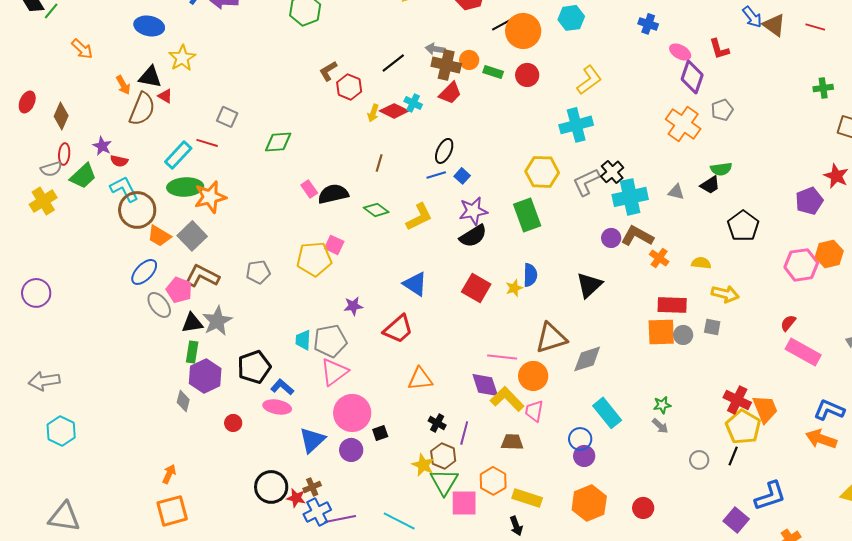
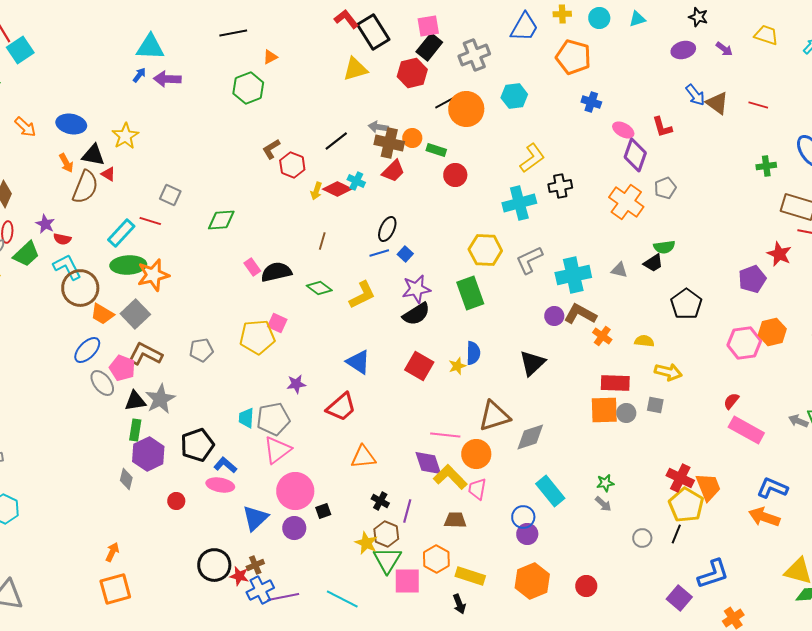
blue ellipse: (149, 26) -> (71, 124), moved
red circle: (527, 75) -> (455, 175), moved
black cross: (612, 172) -> (560, 186), moved, turned 30

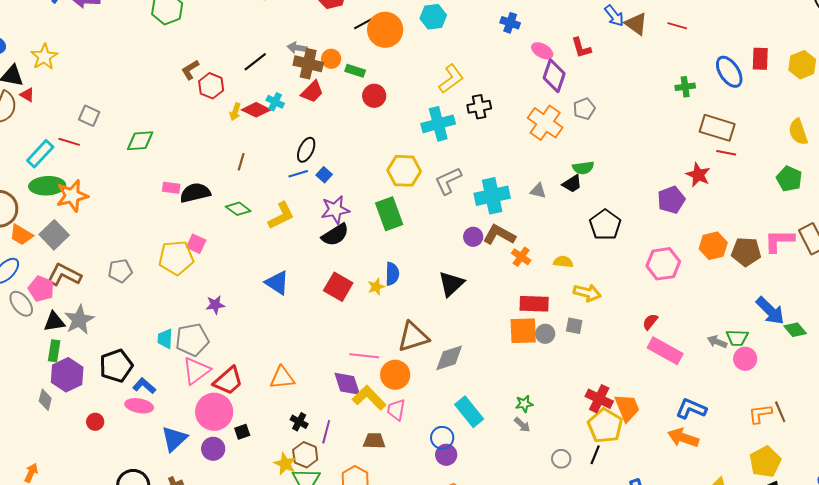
pink rectangle: (252, 267) -> (171, 188), turned -48
orange hexagon: (772, 332) -> (713, 246), moved
red trapezoid: (341, 407) -> (228, 381), moved

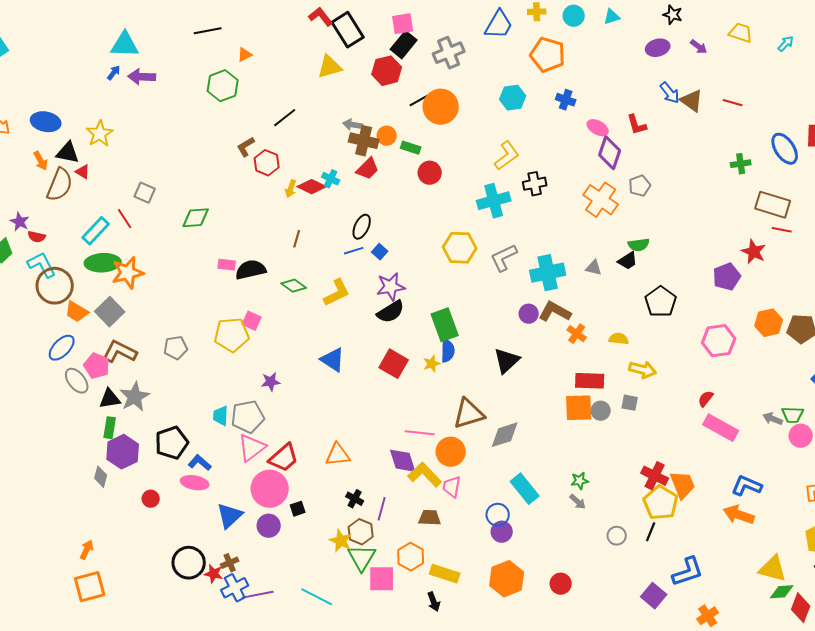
cyan hexagon: (433, 17) -> (513, 98), moved
black line: (255, 62) -> (285, 118), moved
red line: (69, 142) -> (125, 219), turned 40
green rectangle: (389, 214) -> (445, 325), moved

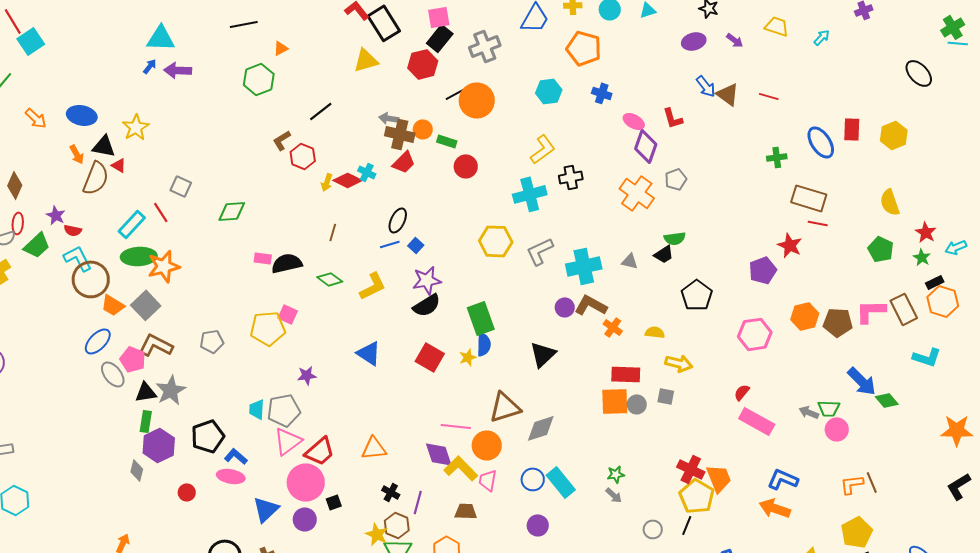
blue circle: (498, 515) -> (533, 479), moved

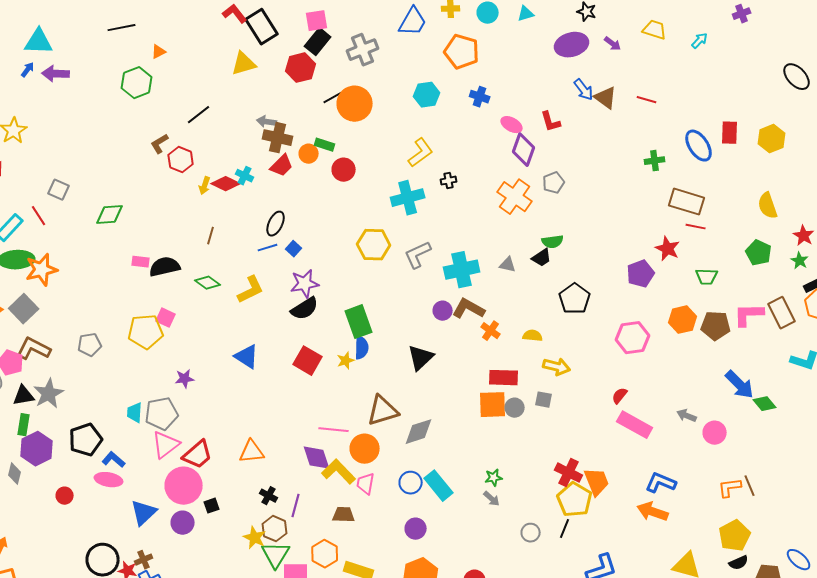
purple ellipse: (694, 41) -> (572, 45), size x1.4
orange circle: (423, 129) -> (309, 154), moved
black cross: (571, 177) -> (449, 181), size x0.7
green trapezoid: (829, 408) -> (707, 277), moved

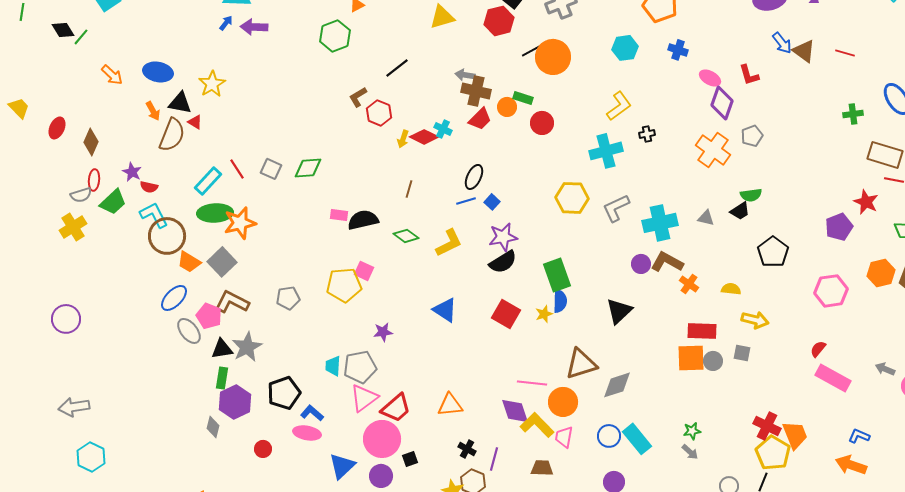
gray square: (59, 190) -> (271, 169), moved
blue L-shape: (661, 483) -> (859, 436), size x0.7

